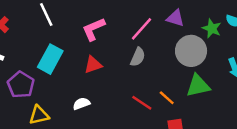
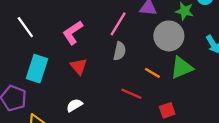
red triangle: (93, 65) -> (79, 66), turned -42
orange line: (167, 98) -> (152, 73), moved

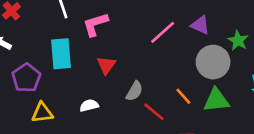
pink L-shape: (73, 33) -> (95, 24), moved
gray semicircle: (120, 51) -> (134, 91), moved
cyan rectangle: (37, 69) -> (61, 54), turned -40

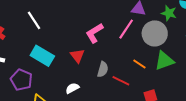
pink L-shape: (95, 24) -> (94, 33), moved
pink line: (163, 32) -> (126, 29), moved
cyan rectangle: (61, 54) -> (42, 56), turned -40

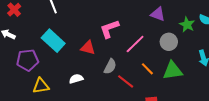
pink line: (126, 29) -> (135, 44), moved
gray circle: (155, 33) -> (169, 42), size x0.7
red triangle: (77, 56) -> (88, 48), turned -49
purple pentagon: (21, 80) -> (28, 60), turned 30

